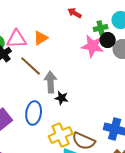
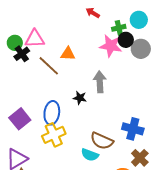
orange triangle: (41, 38) -> (68, 54), moved, turned 35
gray arrow: (51, 82) -> (100, 82), moved
yellow cross: (61, 135) -> (54, 135), moved

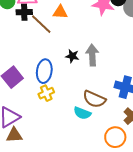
black cross: (22, 54) -> (24, 12), moved, turned 35
gray arrow: (100, 82) -> (92, 55), moved
yellow cross: (54, 135) -> (46, 93), size x0.7

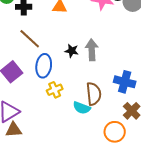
brown line: (41, 24) -> (30, 39), moved
yellow cross: (46, 93) -> (55, 90), moved
brown semicircle: (94, 99) -> (94, 94), turned -120

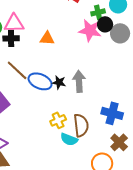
blue ellipse: (44, 66) -> (40, 81), moved, turned -75
yellow cross: (55, 90) -> (58, 120), moved

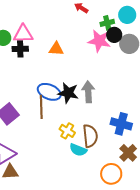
brown line: (17, 70) -> (41, 107), moved, turned 45
black star: (59, 82) -> (68, 93), size x1.5
yellow cross: (58, 120) -> (67, 131), turned -35

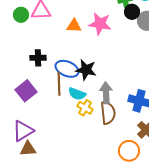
pink star: (99, 41) -> (100, 24), moved
black cross: (20, 49) -> (38, 58), moved
gray arrow: (88, 92) -> (106, 93), moved
cyan semicircle: (78, 150) -> (77, 94), moved

